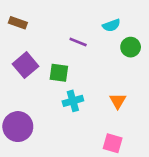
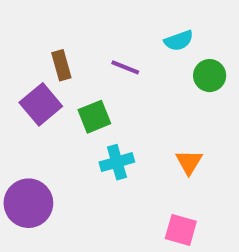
brown rectangle: (18, 23) -> (61, 65), moved, turned 54
green square: (59, 73) -> (94, 117), turned -30

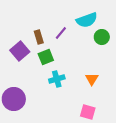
cyan semicircle: (179, 41) -> (87, 20), size x1.5
brown rectangle: (61, 65) -> (39, 37), moved
purple line: (125, 67) -> (61, 33), turned -72

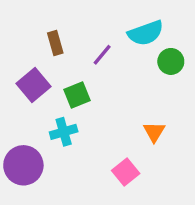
brown rectangle: (39, 37) -> (55, 43), moved
cyan cross: (57, 79) -> (64, 132), moved
pink square: (88, 112) -> (126, 172), moved, turned 35

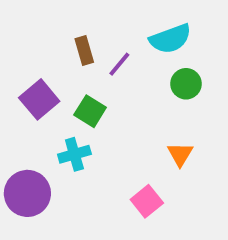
brown rectangle: (55, 43) -> (84, 50), moved
green circle: (171, 61) -> (186, 84), moved
green square: (77, 95) -> (90, 111), turned -36

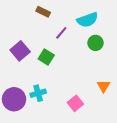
brown rectangle: (84, 50) -> (43, 12), moved, turned -48
cyan cross: (74, 154) -> (38, 93), moved
orange triangle: (180, 154) -> (104, 86), moved

